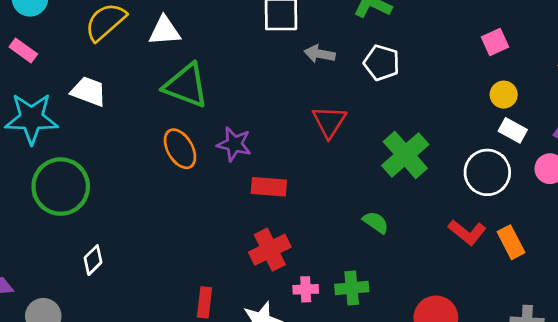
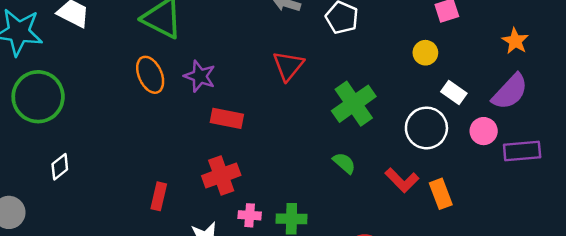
yellow circle: (504, 95) -> (425, 53), moved
green semicircle: (376, 222) -> (344, 163), moved
red rectangle: (204, 302) -> (159, 196), moved

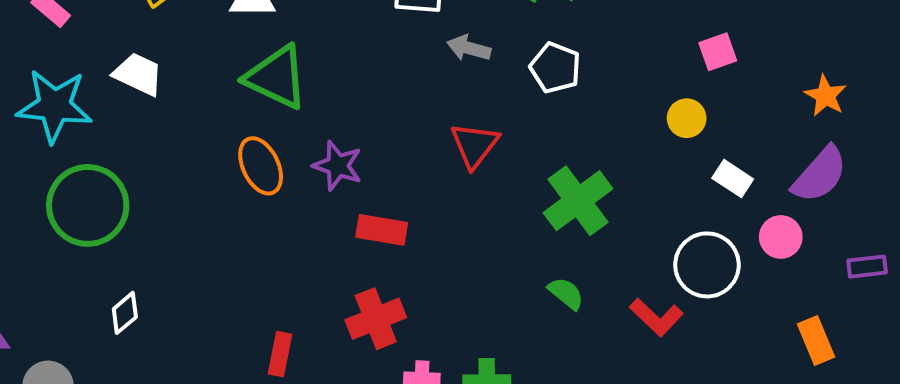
white circle: (426, 128) -> (707, 265), moved
purple rectangle: (522, 151) -> (867, 267), moved, size x0.7
orange rectangle: (441, 194) -> (816, 341), moved

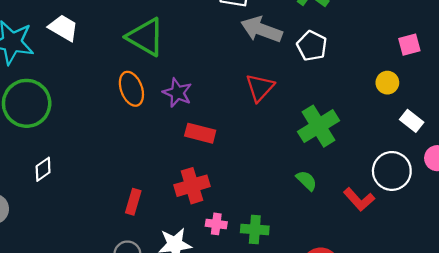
gray arrow: (469, 48) -> (261, 30), size x1.6

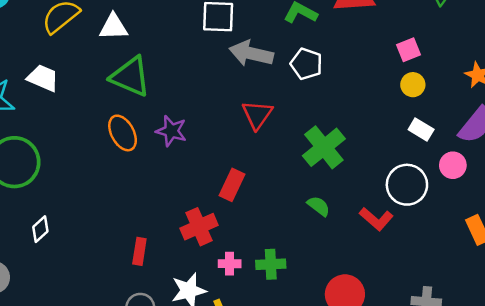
yellow circle: (387, 83) -> (413, 85), moved
red rectangle: (200, 133) -> (232, 185), moved, turned -72

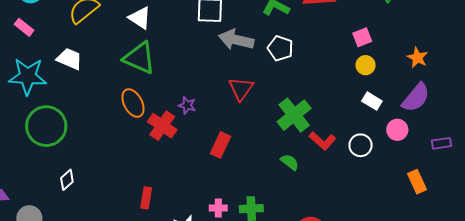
white triangle: (113, 27) -> (140, 18), moved, turned 35
purple star: (171, 131) -> (187, 105), moved, size x0.7
white circle: (407, 185) -> (361, 145), size x0.7
red L-shape: (376, 219) -> (322, 141), moved
red cross: (199, 227) -> (162, 126), moved, turned -32

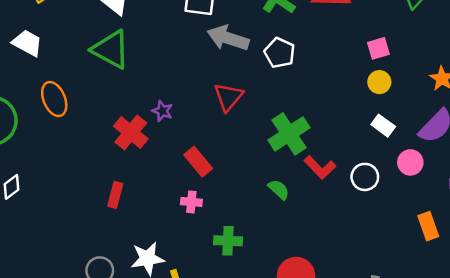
orange ellipse: (133, 103) -> (54, 99), moved
red rectangle: (220, 145) -> (198, 162), turned -70
red rectangle: (146, 198) -> (115, 195), moved
pink cross: (218, 208) -> (191, 202), moved

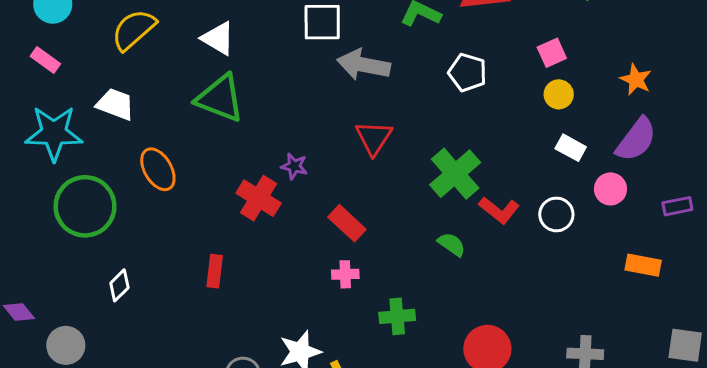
white pentagon: (280, 53) -> (467, 72), moved
red rectangle: (115, 195) -> (215, 271), moved
orange rectangle: (428, 226) -> (643, 265), turned -52

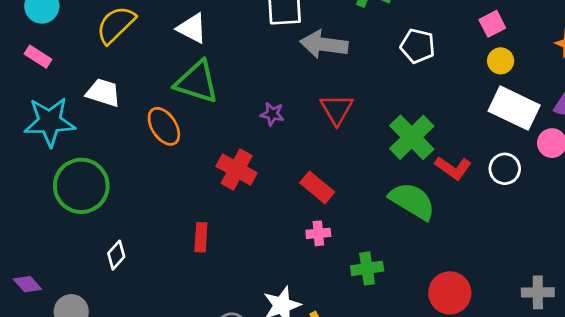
white rectangle: (571, 148) -> (514, 108), size x1.8
purple star: (294, 166) -> (272, 114), moved
orange ellipse: (158, 169) -> (164, 126), moved
green semicircle: (452, 244) -> (412, 201), size x1.8

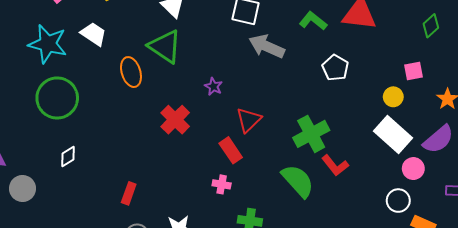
pink square: (492, 24) -> (414, 71), moved
red triangle: (337, 109) -> (249, 120), moved
white circle: (505, 169) -> (398, 201), moved
red rectangle: (201, 237) -> (129, 193), moved

